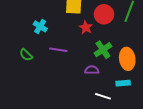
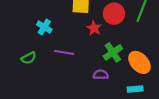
green semicircle: (26, 55) -> (29, 58), turned -72
orange ellipse: (127, 59) -> (139, 62), turned -35

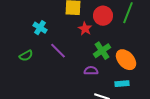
purple line: (64, 52) -> (58, 51), turned 36

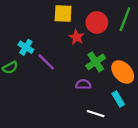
cyan cross: (40, 28) -> (26, 47), moved
cyan rectangle: (122, 84) -> (118, 99), turned 64

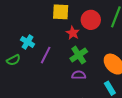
purple line: (46, 62) -> (46, 55), turned 72
green cross: (96, 62) -> (79, 55), moved

